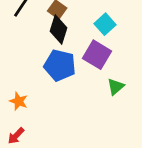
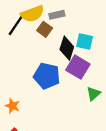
cyan square: (105, 24) -> (85, 42), turned -35
black diamond: (58, 29) -> (67, 48), moved

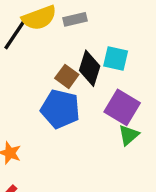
brown square: (45, 29) -> (67, 76), moved
purple square: (78, 67) -> (122, 107), moved

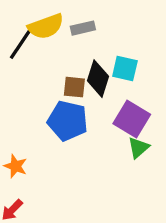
brown square: (67, 76) -> (74, 87), turned -30

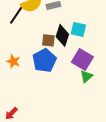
blue pentagon: (68, 121) -> (44, 60), turned 30
orange star: (15, 166) -> (13, 61), moved

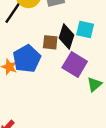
purple square: (82, 59) -> (75, 65), moved
blue pentagon: (44, 60) -> (27, 59), moved

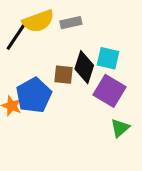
purple square: (75, 65) -> (110, 91), moved

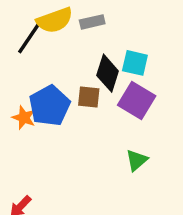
brown square: (63, 75) -> (89, 97), moved
green triangle: (120, 128) -> (137, 160), moved

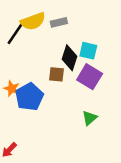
blue pentagon: (50, 106) -> (29, 97), moved

